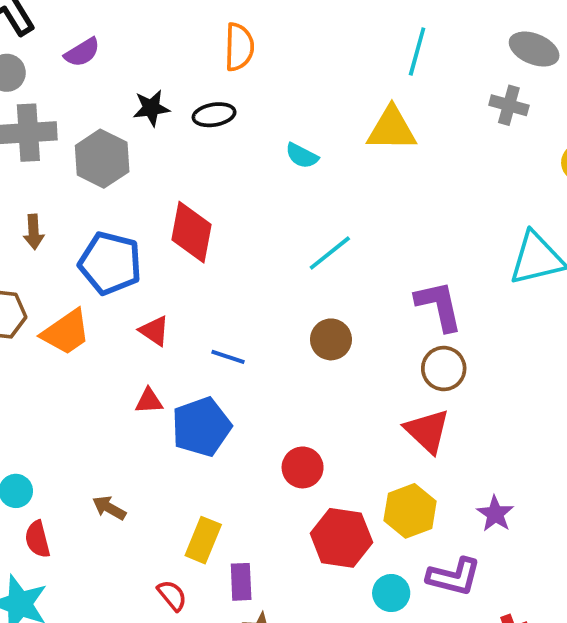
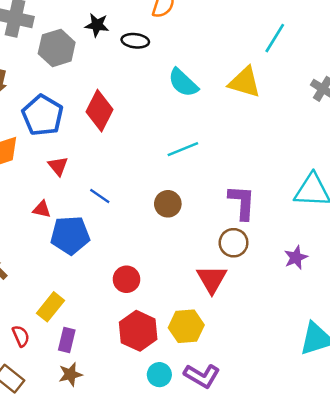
cyan semicircle: (302, 156) -> (183, 83), size x1.5
purple star: (495, 514) -> (296, 257), moved

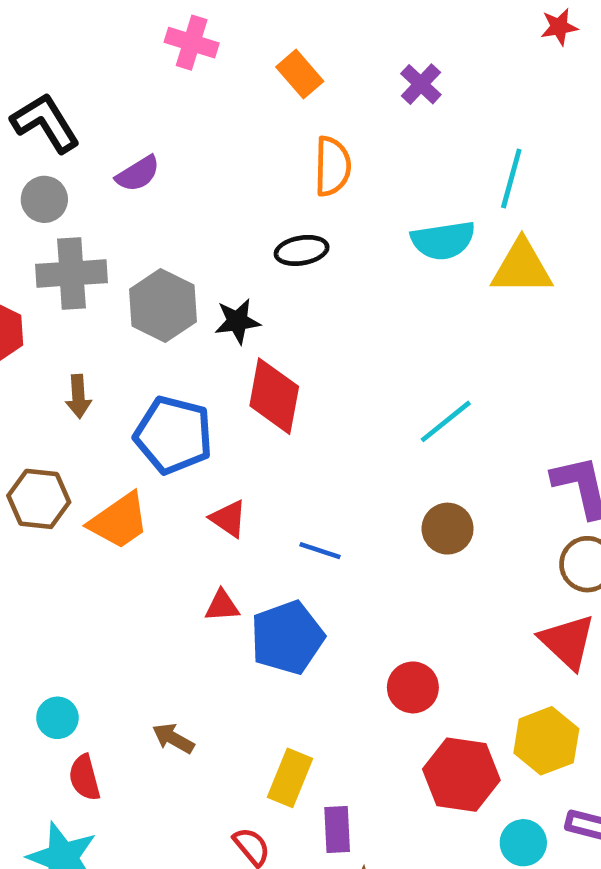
black star: (97, 25) -> (237, 321), moved
cyan line: (275, 38) -> (511, 178), moved
cyan semicircle: (183, 83) -> (443, 240), moved, turned -36

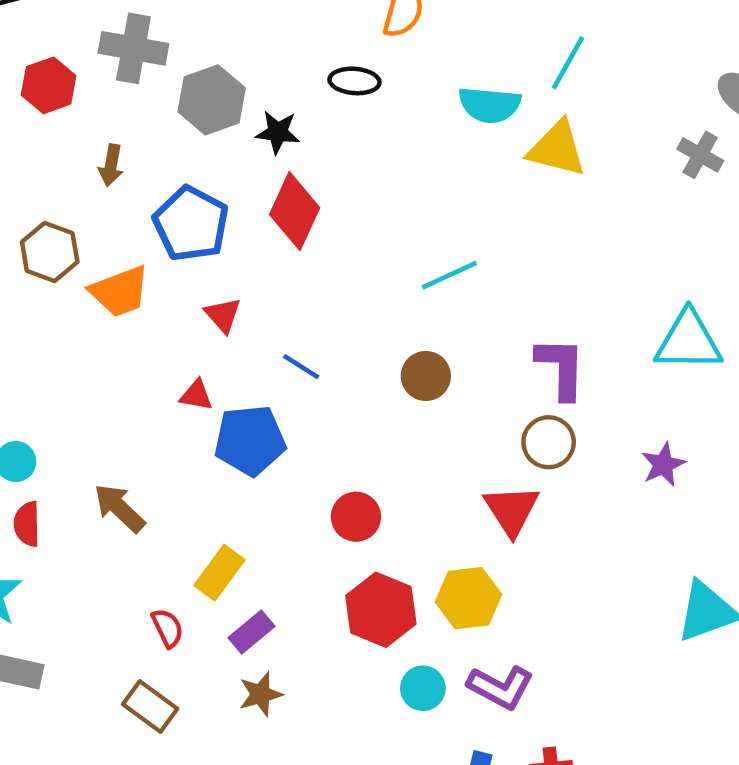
brown arrow: (173, 738) -> (119, 508), size x1.4
purple rectangle: (337, 830) -> (252, 632), turned 39

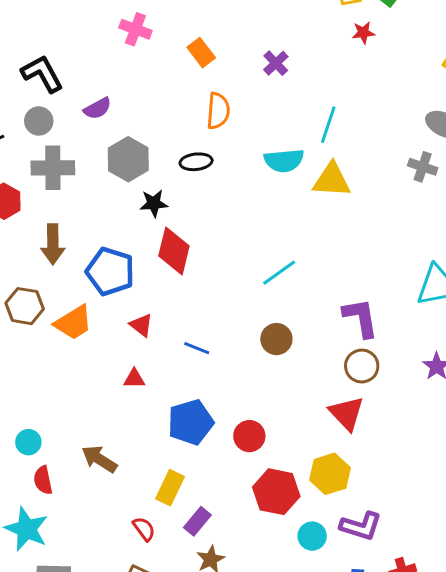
gray hexagon: (212, 100) -> (128, 159), moved
brown arrow: (111, 165) -> (53, 244), size x1.5
blue pentagon: (250, 440) -> (191, 422), moved

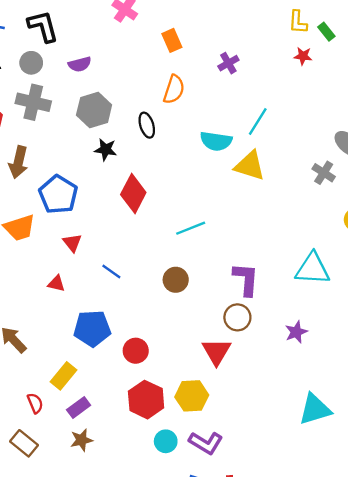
black ellipse: (196, 162) -> (147, 125), turned 65
red diamond: (174, 251) -> (133, 194), moved

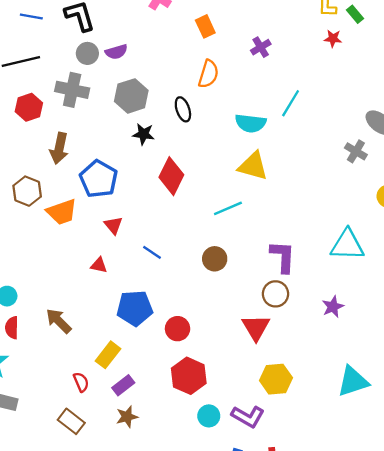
gray circle: (31, 63) -> (87, 53), moved
yellow triangle: (250, 166) -> (253, 166), moved
yellow hexagon: (192, 396) -> (276, 379), moved

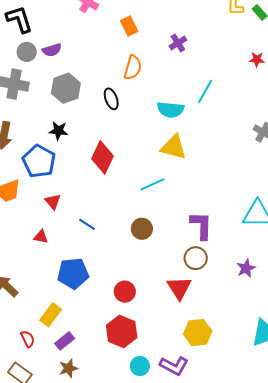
red star: (333, 38) -> (257, 59), moved
black star: (144, 134) -> (58, 131), moved
red circle: (178, 329) -> (125, 292), moved

